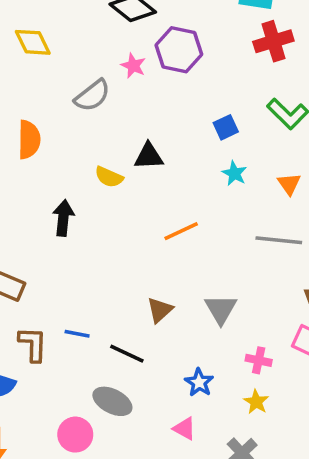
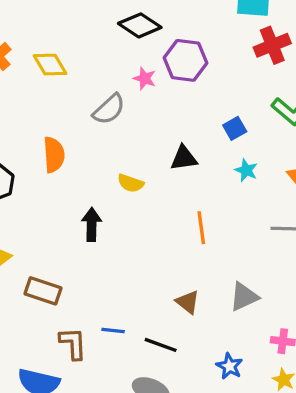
black triangle: (149, 156) -> (184, 158), moved
orange line: (181, 231) -> (201, 228), turned -68
gray triangle: (221, 309) -> (244, 297), turned 40
brown triangle: (160, 310) -> (188, 302), turned -35

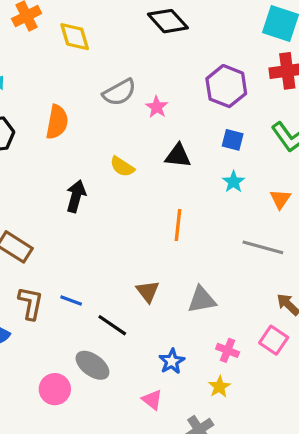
purple hexagon: (186, 60) -> (226, 86), moved
pink star: (145, 78) -> (157, 107), moved
blue square: (235, 128) -> (233, 140), turned 30

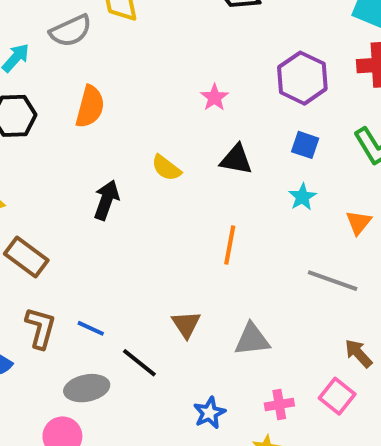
gray semicircle: (119, 92) -> (71, 31), moved
pink cross: (228, 350) -> (279, 405), turned -35
gray ellipse: (92, 365) -> (87, 388), moved, turned -52

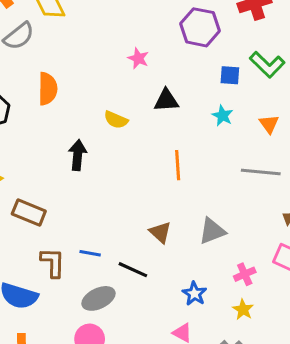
blue square: (305, 145) -> (230, 75), moved

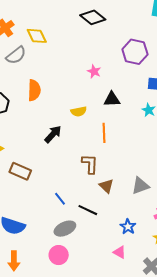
yellow semicircle: (116, 120) -> (79, 111), turned -35
black arrow: (78, 155) -> (53, 134), turned 36
orange line: (178, 165) -> (104, 133), moved
blue line: (90, 253) -> (60, 199), turned 40
brown L-shape: (53, 262) -> (90, 164), moved

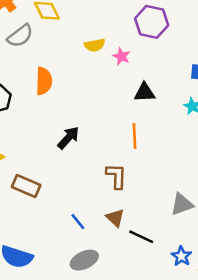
purple hexagon: (135, 52) -> (152, 22), moved
yellow semicircle: (79, 111) -> (95, 45), moved
brown triangle: (106, 186) -> (115, 218), moved
black line: (88, 210) -> (141, 237), moved
blue star: (128, 227) -> (181, 256), moved

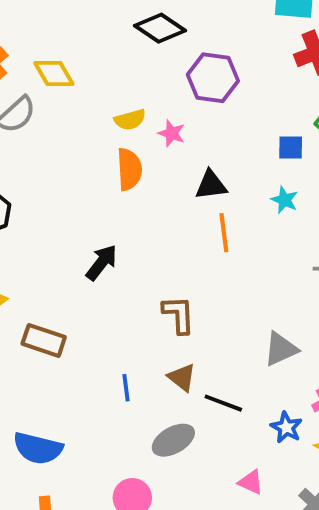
orange semicircle: (44, 81) -> (129, 169), moved
orange line: (134, 136) -> (224, 233), moved
blue line: (78, 222) -> (126, 388), turned 36
gray ellipse: (84, 260) -> (173, 440), moved

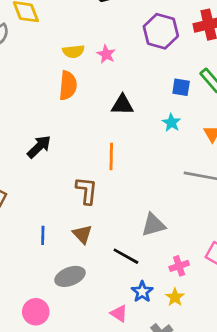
purple hexagon: (213, 78) -> (161, 31), moved
pink star: (172, 133) -> (106, 54), moved
orange line: (224, 233) -> (111, 157), moved
black line: (223, 403) -> (126, 256), moved
blue star: (286, 427) -> (142, 292), moved

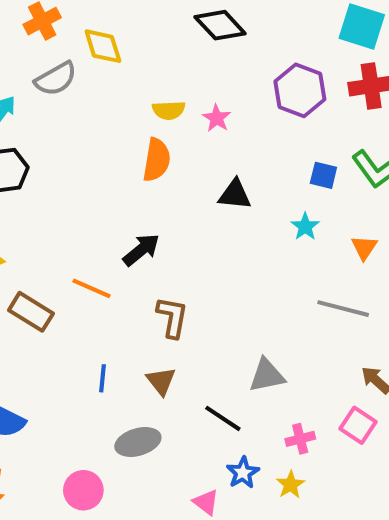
black arrow: (39, 147) -> (141, 250), moved
orange line: (111, 157) -> (92, 288), moved, turned -72

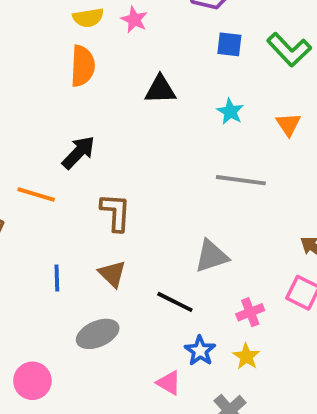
blue square: (323, 175) -> (229, 44), moved
gray line: (343, 309) -> (241, 180), moved
pink circle: (83, 490) -> (32, 381), moved

